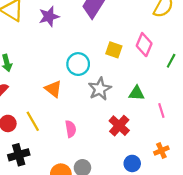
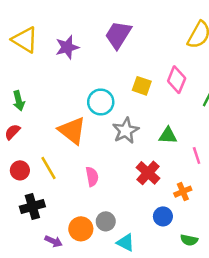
orange triangle: (53, 89) -> (72, 131), size x1.4
orange cross: (161, 150) -> (183, 192), moved

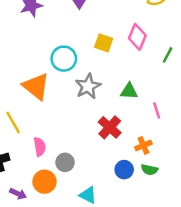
pink semicircle: (92, 177) -> (40, 147), moved
gray circle: (106, 221) -> (65, 162), moved
green semicircle: (189, 240) -> (149, 170), moved

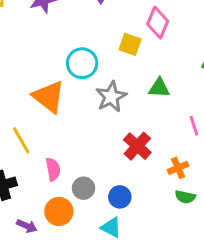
pink diamond: (137, 37) -> (158, 23), moved
green triangle: (129, 91) -> (159, 88), moved
blue circle: (124, 170) -> (120, 197), moved

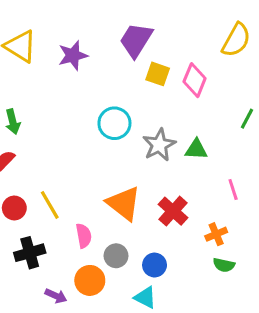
yellow square: (130, 44) -> (158, 74), moved
orange triangle: (49, 97) -> (124, 203), moved
gray star: (111, 97) -> (159, 145), moved

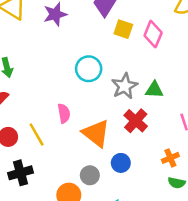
red cross: (173, 211) -> (136, 121), moved
pink semicircle: (84, 236) -> (64, 113), moved
blue circle: (155, 265) -> (121, 163), moved

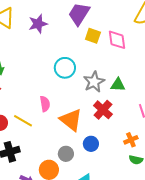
pink diamond: (153, 34) -> (117, 40), turned -30
yellow line: (37, 134) -> (23, 121), turned -30

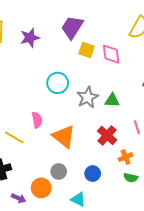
red cross: (103, 110) -> (107, 135), moved
blue circle: (91, 144) -> (93, 174), moved

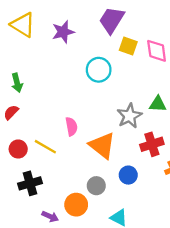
cyan circle: (58, 83) -> (99, 70), moved
gray star: (87, 97) -> (129, 116), moved
red cross: (107, 135) -> (152, 144), turned 30
blue circle: (93, 174) -> (128, 175), moved

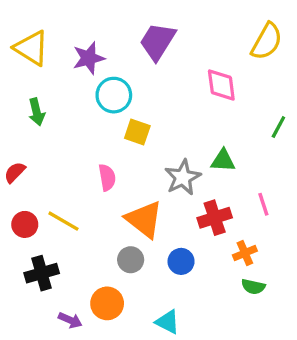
yellow square: (128, 46) -> (137, 132), moved
cyan circle: (99, 70) -> (114, 95), moved
green arrow: (17, 83) -> (37, 112), moved
pink semicircle: (71, 127) -> (107, 177), moved
gray circle: (96, 186) -> (131, 260), moved

